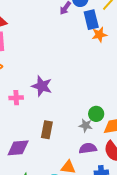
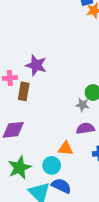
brown rectangle: (47, 130) -> (24, 91), moved

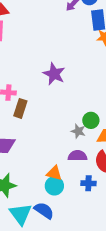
purple star: (36, 65) -> (54, 74), moved
cyan circle: (52, 165) -> (54, 186), moved

